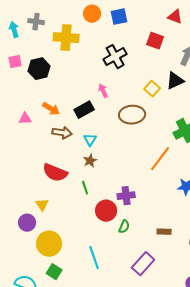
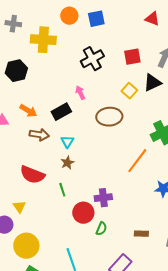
red square: (155, 41) -> (132, 57), moved, turned -30

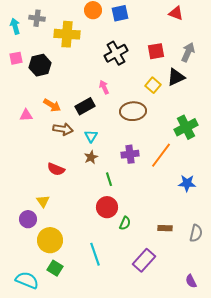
red semicircle: (32, 175) -> (56, 169), size x0.7
green line: (62, 190) -> (109, 179), moved
purple cross: (103, 198) -> (130, 154), moved

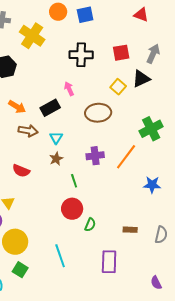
yellow cross: (67, 34) -> (32, 36), turned 30
black cross: (116, 53) -> (81, 55), turned 30
purple rectangle: (144, 260) -> (109, 262), turned -40

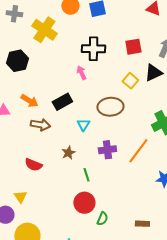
pink arrow: (69, 89) -> (81, 73), moved
cyan triangle: (56, 138) -> (83, 125), moved

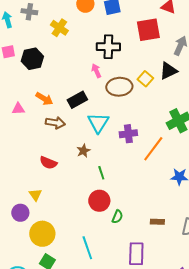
yellow cross: (44, 30) -> (59, 28), size x0.7
red square: (133, 47) -> (148, 30), moved, size x1.4
brown ellipse: (110, 107) -> (119, 87), moved
cyan triangle: (83, 125) -> (98, 123), size x1.6
purple cross: (107, 150) -> (128, 134), moved

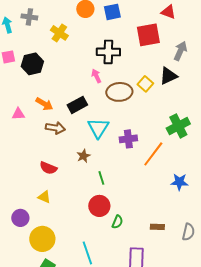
yellow triangle: (35, 195) -> (44, 197), moved, turned -32

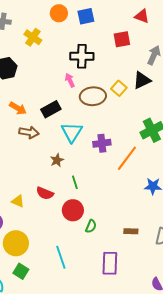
red square: (148, 35) -> (122, 39), size x0.7
red semicircle: (48, 168) -> (45, 193), moved

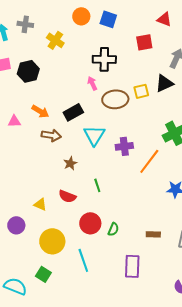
blue square: (86, 16) -> (108, 19), turned 30
yellow square: (119, 88) -> (141, 91), turned 35
brown star: (57, 160) -> (70, 163), moved
red circle: (73, 210) -> (90, 223), moved
yellow circle: (16, 243) -> (52, 241), moved

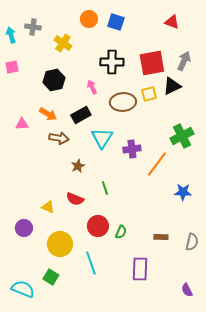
red square: (144, 42) -> (152, 63), moved, size x1.5
black hexagon: (28, 71) -> (54, 80), moved
pink arrow: (92, 83) -> (92, 87), moved

